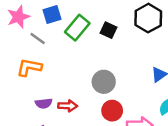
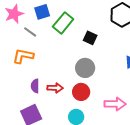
black square: (109, 30) -> (90, 38), moved
purple semicircle: (44, 103) -> (35, 86), turned 96
red circle: (112, 111) -> (81, 92), moved

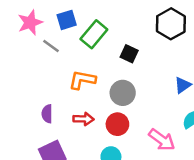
orange L-shape: (23, 56) -> (82, 80), moved
purple semicircle: (35, 86) -> (47, 114), moved
pink arrow: (115, 104) -> (162, 140), turned 35

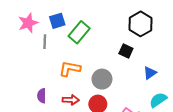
gray line: (51, 46) -> (45, 42), turned 56
black square: (129, 54) -> (126, 51), moved

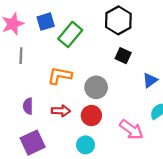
black hexagon: (140, 24) -> (118, 20), moved
gray line: (45, 42) -> (21, 56), moved

